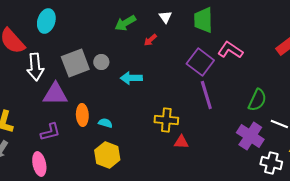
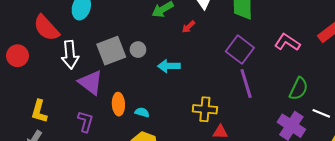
pink L-shape: (230, 50) -> (287, 42), moved
purple triangle: (55, 94) -> (91, 82), turned 36
purple L-shape: (50, 132) -> (85, 122), turned -60

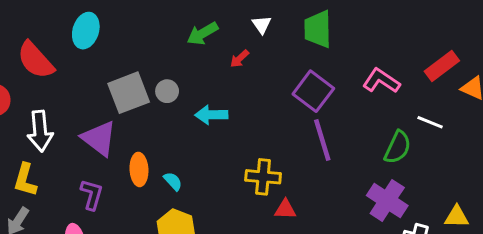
white arrow: (70, 55) -> (40, 131), moved
cyan semicircle: (142, 112) -> (173, 181), turned 32
white line: (321, 113) -> (430, 122), moved

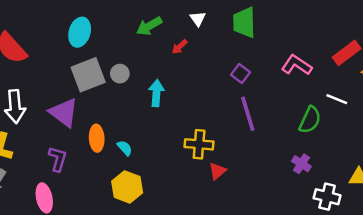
cyan ellipse: (86, 31) -> (80, 32), moved
purple square: (313, 91) -> (240, 74), size x0.6
cyan arrow: (211, 115) -> (156, 93), turned 95
purple cross: (387, 200) -> (301, 164), size x0.6
red triangle: (285, 209) -> (217, 171), turned -42

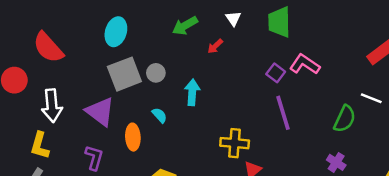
pink L-shape: (297, 65) -> (305, 64), moved
cyan semicircle: (125, 148) -> (159, 115), moved

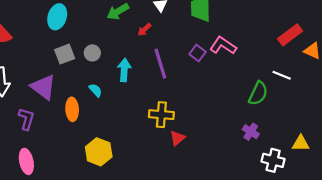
gray square: (124, 74) -> (65, 54), size x0.7
purple line: (283, 113) -> (160, 64), moved
purple L-shape: (94, 158) -> (26, 119), moved

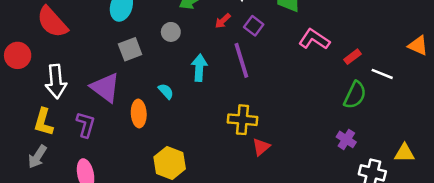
red rectangle: (290, 35) -> (353, 57), moved, size x0.6
gray circle: (92, 53) -> (171, 32), moved
purple square: (198, 53) -> (254, 26), moved

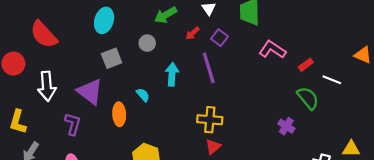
green semicircle: (355, 95) -> (308, 98), turned -65
yellow L-shape: (44, 122) -> (18, 122), moved
purple cross: (346, 139) -> (286, 126), moved
red triangle: (261, 147) -> (213, 147), moved

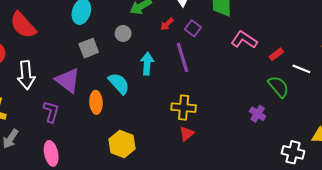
cyan semicircle: (143, 95) -> (119, 84), size x1.6

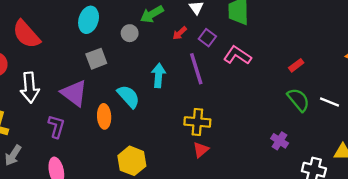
gray circle: (123, 33) -> (130, 33), moved
pink L-shape: (244, 40) -> (237, 55), moved
white line: (301, 69) -> (329, 102), moved
purple cross: (258, 114) -> (280, 141), moved

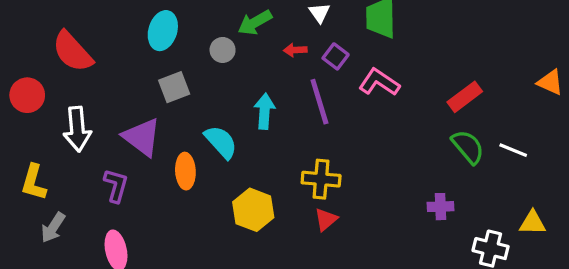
red arrow: (180, 33) -> (295, 50), turned 40
red rectangle: (296, 65) -> (465, 97), size x1.5
purple cross: (280, 141) -> (441, 207), turned -35
yellow hexagon: (132, 161) -> (253, 210), moved

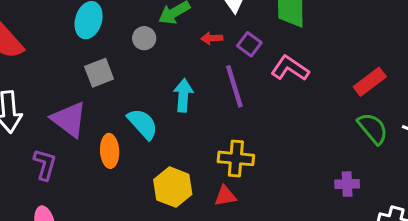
red triangle: (326, 219) -> (225, 196), moved, turned 30

